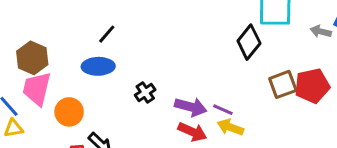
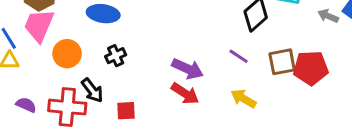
black cross: (145, 92) -> (116, 56), moved
purple line: (223, 110) -> (239, 56), moved
yellow arrow: (230, 127) -> (244, 99), moved

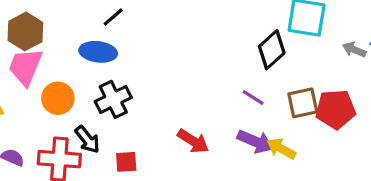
black cross: (116, 56) -> (113, 99), size x1.5
purple arrow: (188, 69) -> (255, 142), moved
yellow arrow: (244, 99) -> (281, 149), moved

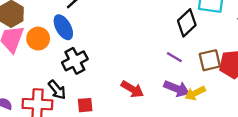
blue ellipse: (98, 52) -> (63, 27), turned 55
orange circle: (58, 98) -> (38, 39), moved
yellow arrow: (281, 149) -> (195, 93), turned -54

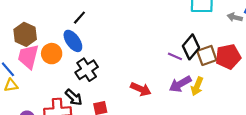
black diamond: (187, 23) -> (191, 47), moved
purple arrow: (177, 89) -> (180, 84), turned 135
yellow arrow: (195, 93) -> (197, 86), turned -36

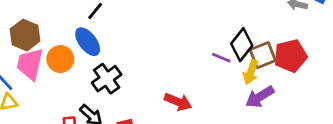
purple arrow: (180, 84) -> (260, 97), moved
yellow arrow: (197, 86) -> (251, 72), moved

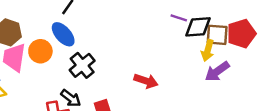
black diamond: (242, 45) -> (198, 27), turned 52
brown square: (263, 55) -> (217, 35), turned 30
purple line: (221, 58) -> (179, 18), moved

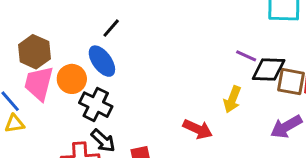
yellow arrow: (208, 50) -> (232, 99), moved
black cross: (82, 65) -> (96, 105), moved, turned -30

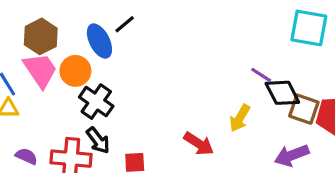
blue ellipse: (102, 61) -> (99, 41), moved
black diamond: (269, 69) -> (282, 93), turned 52
pink trapezoid: (39, 83) -> (40, 70), turned 123

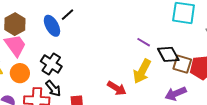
orange circle: (75, 71) -> (20, 73), moved
purple line: (261, 75) -> (144, 42), moved
yellow arrow: (240, 118) -> (142, 71), size x1.4

